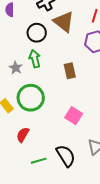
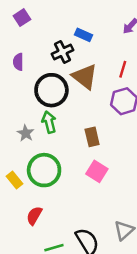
black circle: (37, 33) -> (51, 90), size x1.4
pink square: (74, 116) -> (97, 171), moved

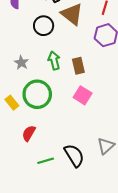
black circle: (51, 90) -> (44, 26), size x0.7
green arrow: (49, 122) -> (54, 60), moved

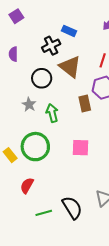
gray star: (21, 63) -> (29, 105), moved
brown rectangle: (78, 66) -> (85, 103), moved
pink square: (83, 95) -> (81, 148), turned -30

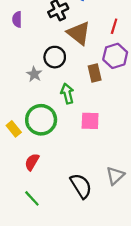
black circle: (42, 78) -> (55, 57), moved
green arrow: (52, 113) -> (67, 94), moved
green line: (44, 213) -> (32, 198), moved, turned 63

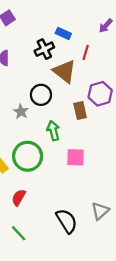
red line: (114, 26) -> (86, 52), moved

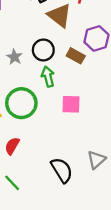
black circle: (41, 95) -> (43, 50), moved
brown rectangle: (80, 110) -> (76, 56), turned -48

